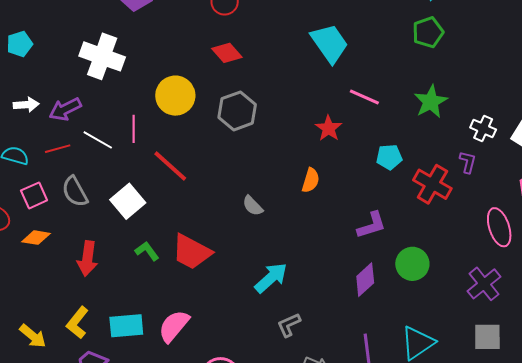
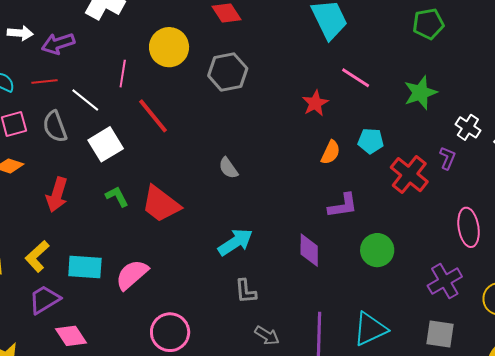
white line: (98, 140) -> (85, 100), moved
orange semicircle: (311, 180) -> (331, 152), moved
purple diamond: (365, 280) -> (309, 250), moved, turned -56
gray L-shape: (289, 325) -> (246, 291), turned -80

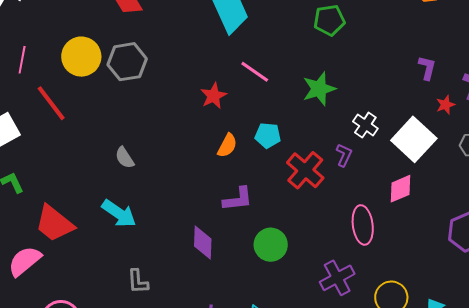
yellow circle: (169, 47) -> (81, 57), moved
red trapezoid: (161, 204) -> (54, 223), moved
cyan arrow: (235, 242) -> (119, 213), moved, turned 66

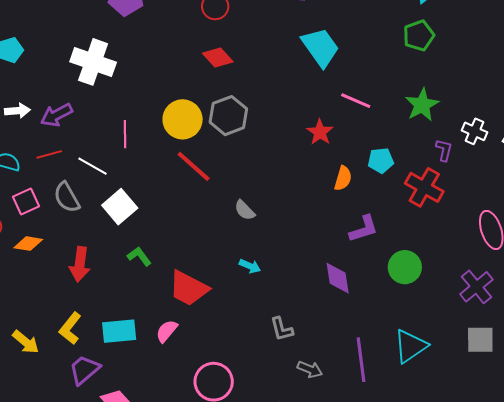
red line: (51, 103) -> (194, 166), moved
purple L-shape: (344, 155) -> (444, 150), moved
cyan arrow: (119, 213) -> (250, 266), size x0.6
pink semicircle: (25, 261) -> (167, 331), size x0.7

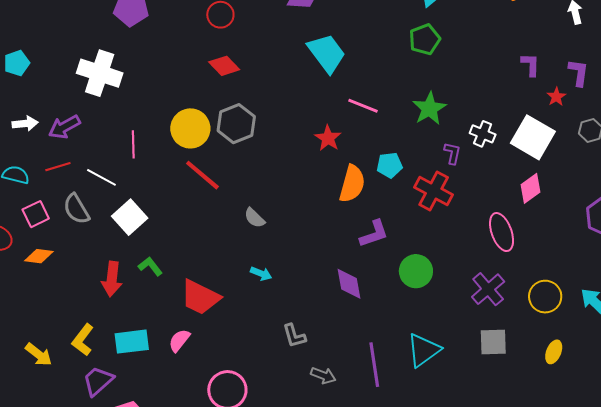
orange semicircle: (343, 178) -> (352, 184), size x1.5
red arrow: (80, 264) -> (112, 279), moved

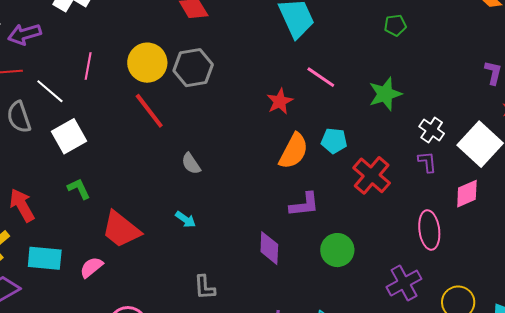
green pentagon: (425, 39) -> (395, 25), size x0.7
purple L-shape: (452, 153) -> (427, 162), moved, turned -30
red arrow: (112, 279) -> (22, 205), moved, turned 132

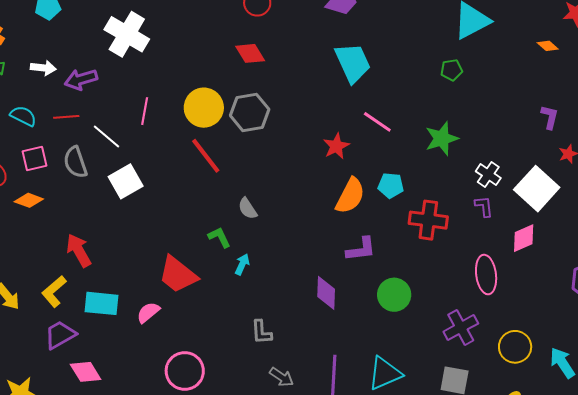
red cross: (372, 175) -> (428, 220), turned -33
green L-shape: (79, 189) -> (219, 237), moved
cyan arrow: (186, 219) -> (242, 264), turned -100

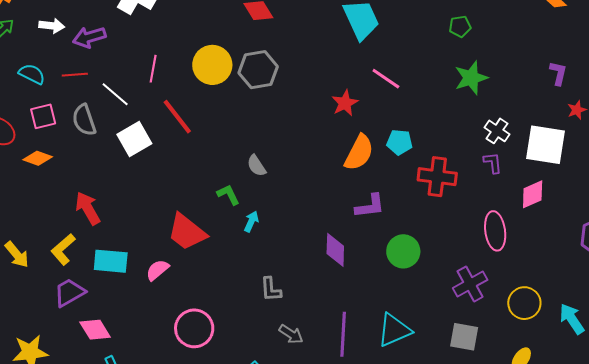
green star: (442, 139) -> (471, 78), moved
red line: (206, 156) -> (177, 117), moved
white square: (537, 189) -> (545, 145), turned -33

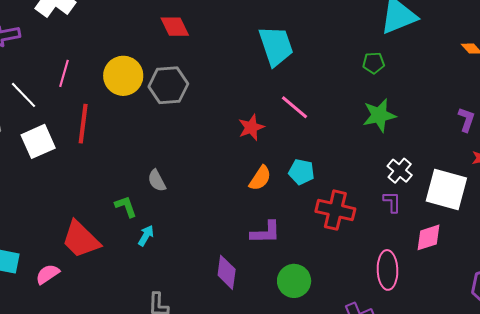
red line: (177, 117) -> (83, 124), turned 39
orange semicircle: (359, 153) -> (260, 178), size x0.7

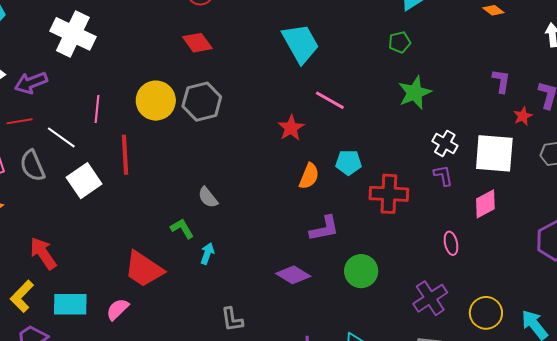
pink ellipse: (388, 270) -> (451, 243), size x0.6
purple diamond: (227, 272) -> (293, 275), turned -56

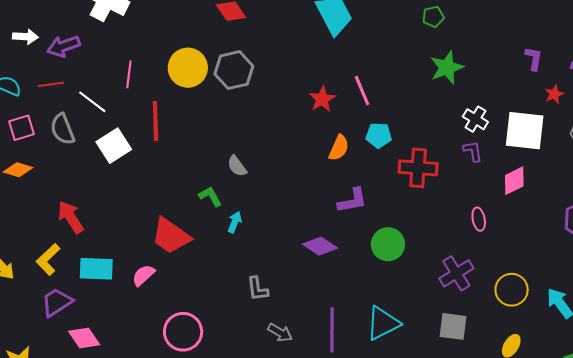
pink line: (330, 100) -> (362, 91), moved, turned 36

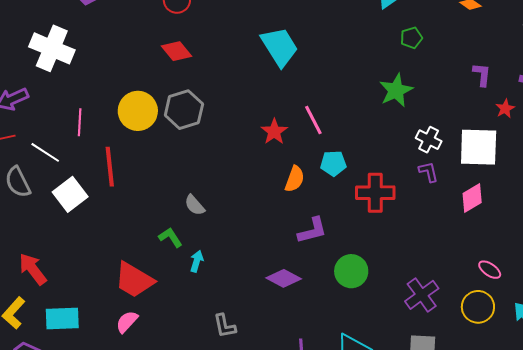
green pentagon: (433, 17) -> (411, 38), moved
pink ellipse: (479, 219) -> (490, 270), moved, turned -40
pink semicircle: (143, 275) -> (127, 322), moved

